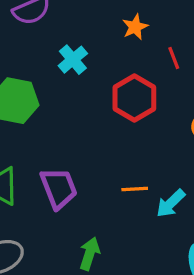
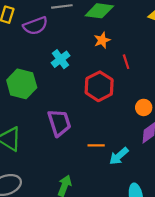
purple trapezoid: (59, 188) -> (59, 123), moved

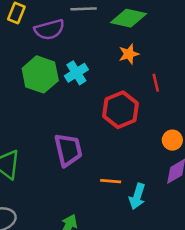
green hexagon: (22, 84) -> (40, 74), moved
cyan arrow: (119, 156) -> (137, 196), turned -36

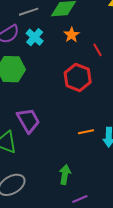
cyan cross: (76, 73) -> (35, 37), moved
purple trapezoid: (68, 150) -> (28, 120), moved

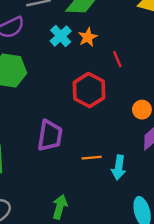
cyan cross: (35, 37) -> (61, 36), moved
purple trapezoid: (28, 120) -> (50, 136), moved, turned 32

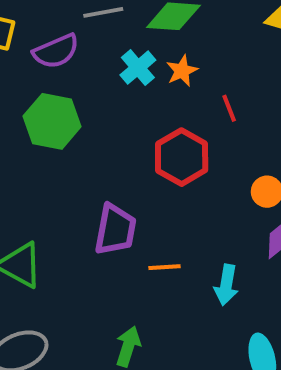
orange line: (92, 158) -> (164, 267), moved

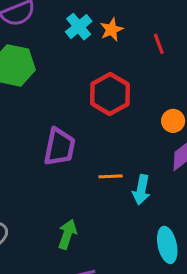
red line: (229, 108) -> (159, 44), moved
orange line: (164, 267) -> (111, 176), moved

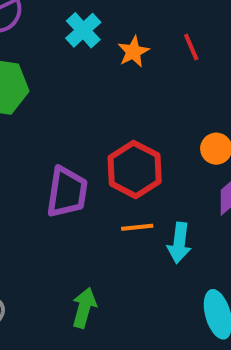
orange star: (111, 30) -> (133, 52), moved
red hexagon: (110, 94) -> (135, 169), moved

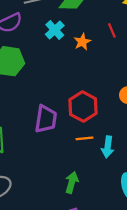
red line: (191, 47) -> (112, 30), moved
green arrow: (84, 308) -> (72, 182), moved

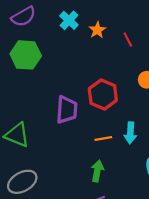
red line: (112, 30) -> (128, 40), moved
orange line: (84, 138) -> (103, 139), moved

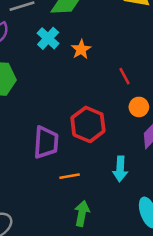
red line: (128, 40) -> (125, 76), moved
orange line: (103, 139) -> (70, 176), moved

